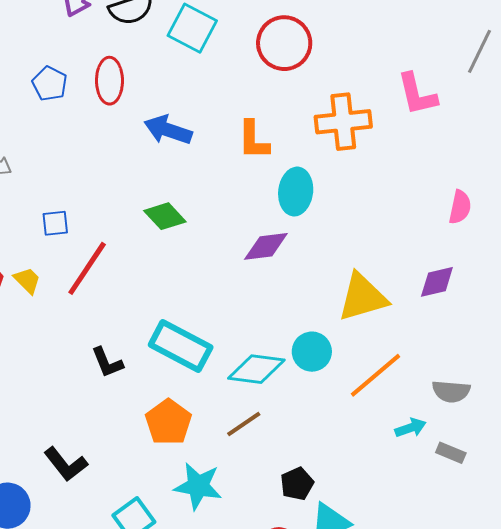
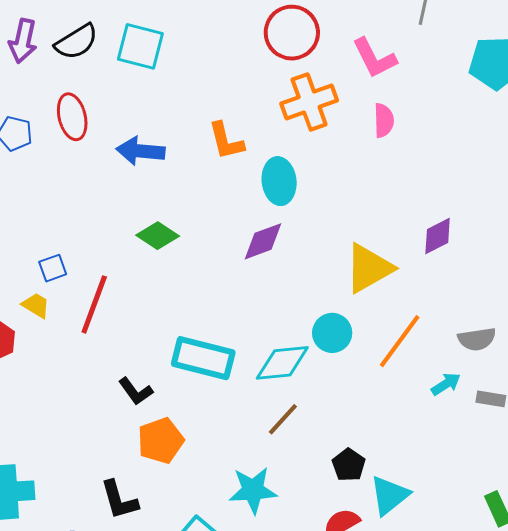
red circle: (284, 43) -> (292, 33), moved
pink semicircle: (460, 207) -> (384, 120), moved
yellow trapezoid: (27, 280) -> (36, 305), moved
orange pentagon: (168, 422) -> (161, 441), moved, turned 30
black L-shape: (66, 464) -> (119, 500), turned 36

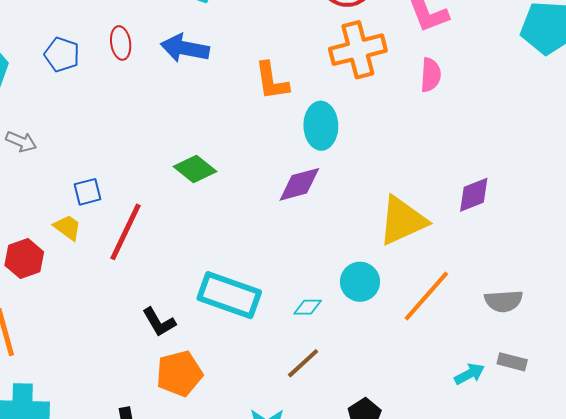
red ellipse: (72, 117) -> (121, 43), size x0.7
blue arrow: (141, 151) -> (185, 48), moved
cyan diamond: (282, 363) -> (308, 307), size x0.5
cyan arrow: (446, 384) -> (469, 374), moved

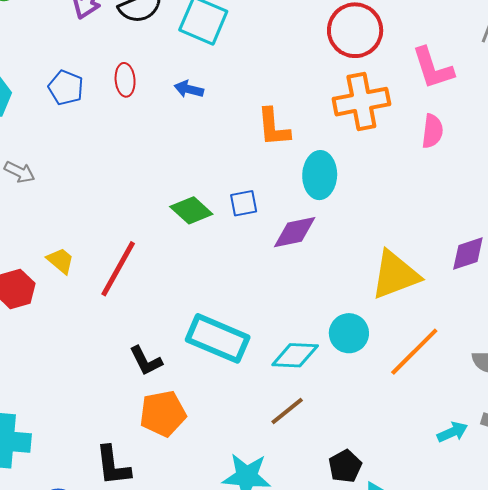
blue arrow: (185, 48) -> (189, 89), size x0.6
blue square: (88, 192) -> (244, 203), moved
cyan diamond: (308, 307) -> (295, 355), size x1.6

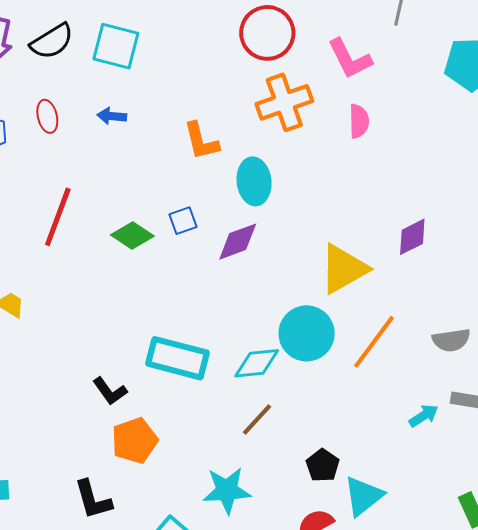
red line: (118, 269) -> (58, 217), moved
cyan circle: (349, 333) -> (307, 333), size x1.4

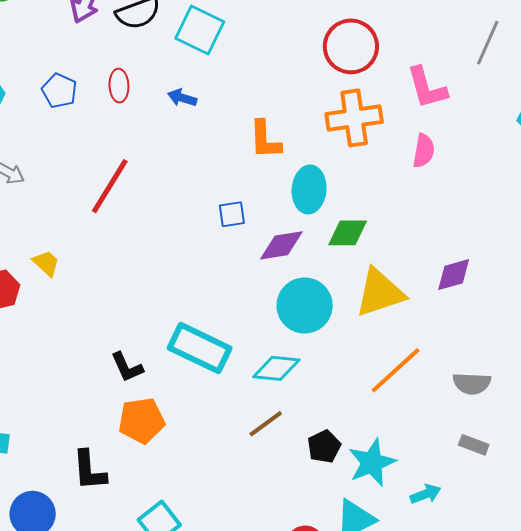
green diamond: (132, 235) -> (348, 233), moved, turned -45
cyan circle: (307, 333) -> (305, 306), moved
cyan arrow: (424, 416) -> (426, 494), moved
black pentagon: (323, 465) -> (324, 447), moved
cyan star: (227, 490) -> (372, 463), moved, turned -30

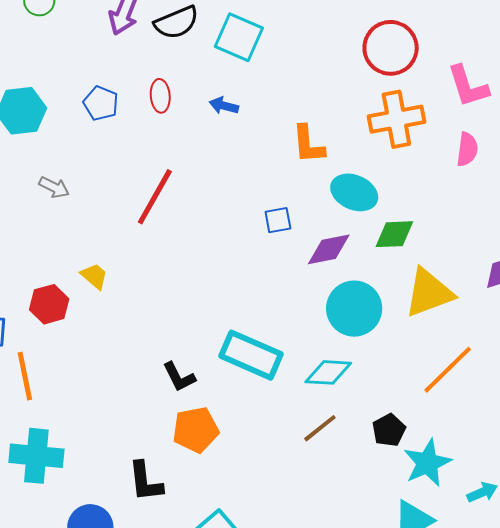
cyan ellipse: (309, 189) -> (354, 192), turned -69
black pentagon: (324, 447) -> (389, 430), moved

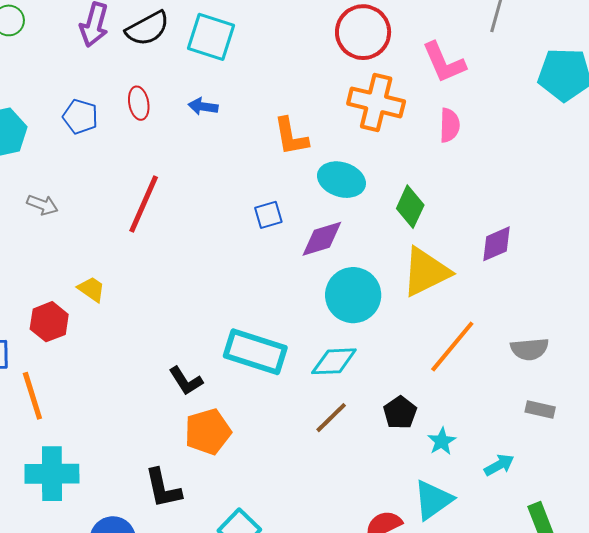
orange cross: (396, 119) -> (376, 102), turned 30
green diamond: (394, 234) -> (410, 207), moved, turned -57
cyan star: (427, 463) -> (442, 441), size x0.6

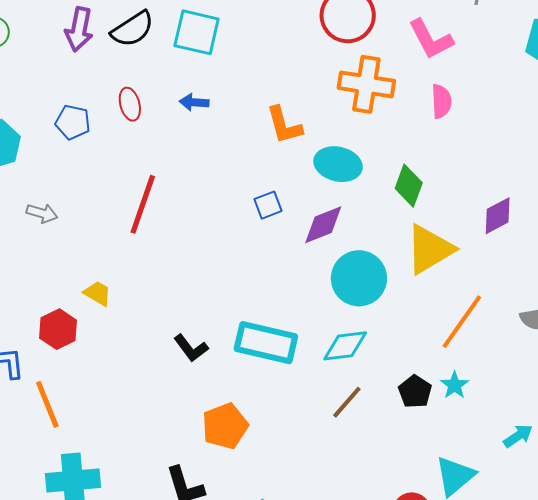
black L-shape: (186, 381) -> (191, 348), moved
cyan star: (442, 441) -> (455, 385), moved

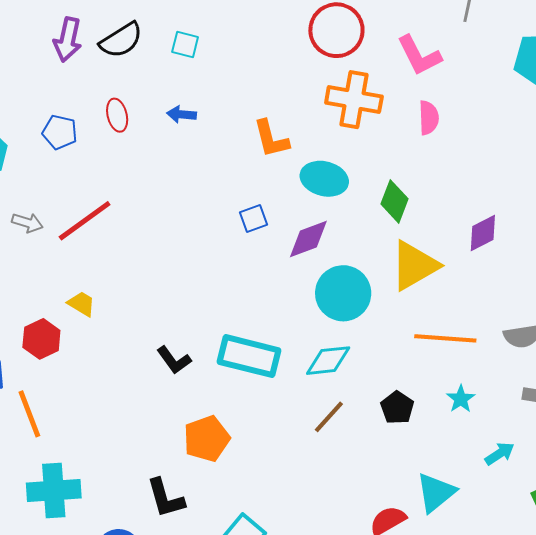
cyan square: (197, 32) -> (185, 44), size x0.6
red line: (143, 204) -> (85, 221), moved, turned 34
orange line: (462, 322) -> (445, 338), turned 58
cyan star: (455, 385) -> (461, 399), moved

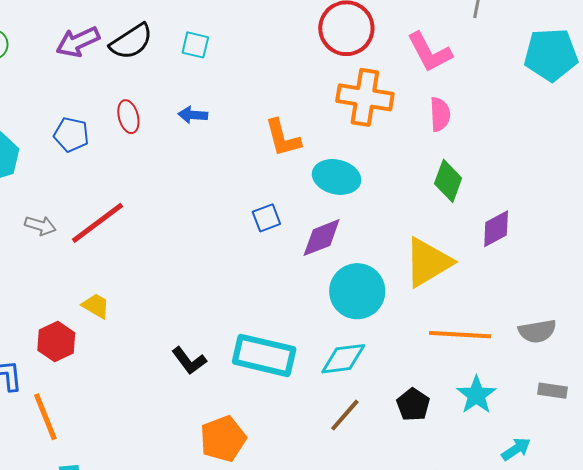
purple arrow: (68, 40) -> (78, 42), turned 54
green diamond: (394, 201) -> (448, 181), moved
cyan star: (461, 399) -> (476, 395), size x1.4

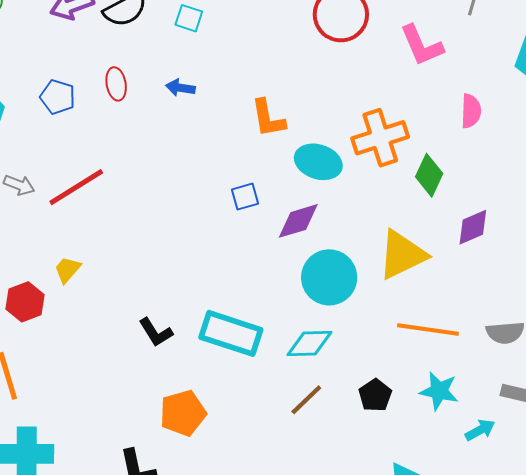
orange cross: (365, 97) -> (380, 138), moved, turned -32
pink semicircle: (440, 114) -> (471, 111), moved
yellow trapezoid: (96, 306) -> (67, 270), turned -84
cyan star: (476, 395) -> (439, 391), turned -30
cyan arrow: (516, 449) -> (480, 430), moved

